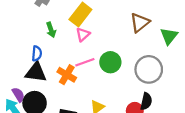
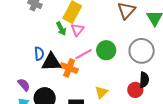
green arrow: (51, 30) -> (61, 29), moved
black triangle: (36, 72) -> (51, 62), moved
purple semicircle: (18, 95) -> (24, 85), moved

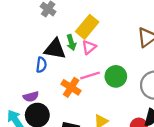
black triangle: (51, 62) -> (55, 49), moved
purple semicircle: (24, 85) -> (31, 97), moved, turned 104

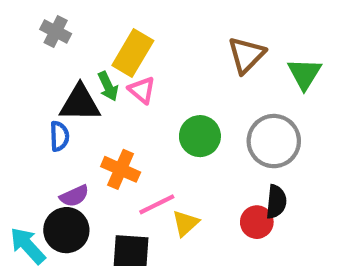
pink triangle: (89, 47) -> (142, 90), turned -32
pink line: (90, 75) -> (157, 204), moved
purple semicircle: (31, 97) -> (74, 196), moved

